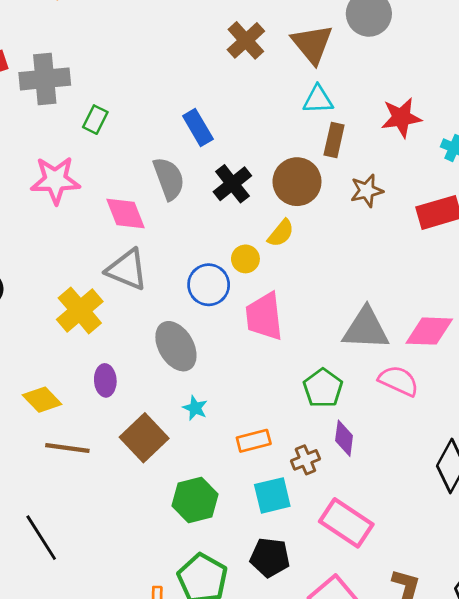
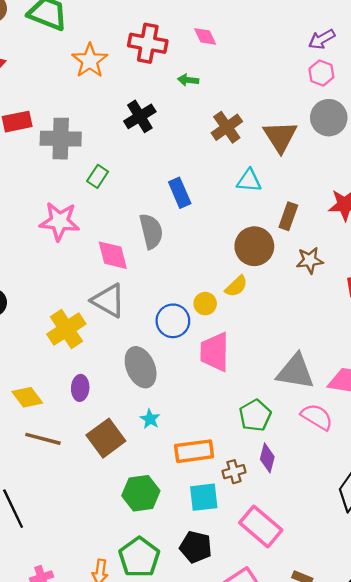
cyan triangle: (318, 100) -> (249, 181), moved
black cross: (232, 184) -> (140, 116), moved
orange rectangle: (254, 441) -> (194, 451), size x1.4

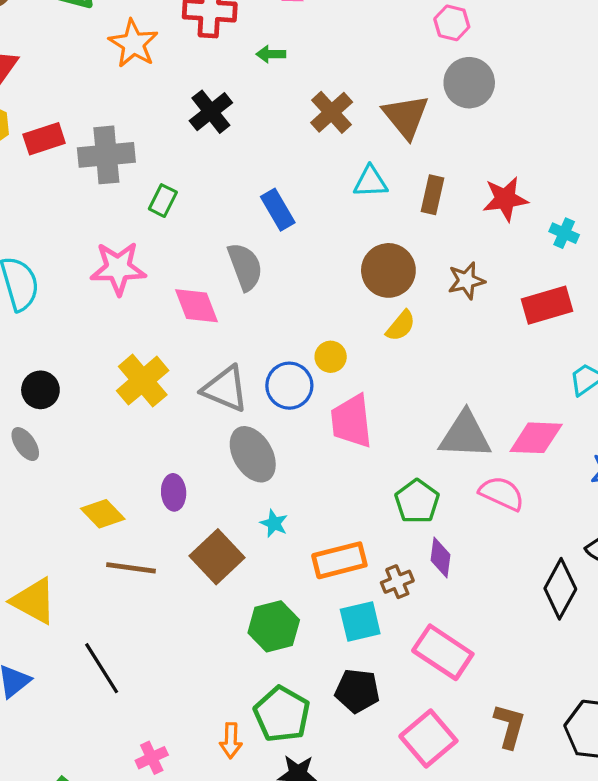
brown rectangle: (288, 216) -> (433, 195), moved
yellow semicircle: (236, 286) -> (401, 326), moved
gray triangle: (108, 301) -> (225, 389), moved
yellow cross: (66, 329) -> (143, 381), moved

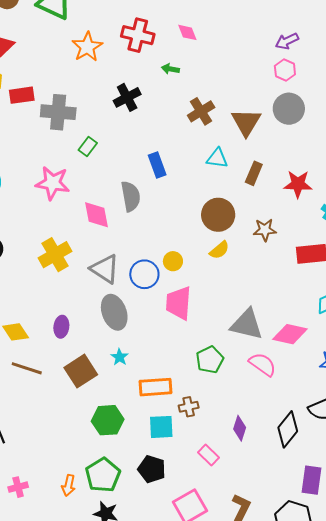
purple diamond: (441, 558) -> (240, 428), moved
pink rectangle: (443, 652) -> (209, 455), size x0.6

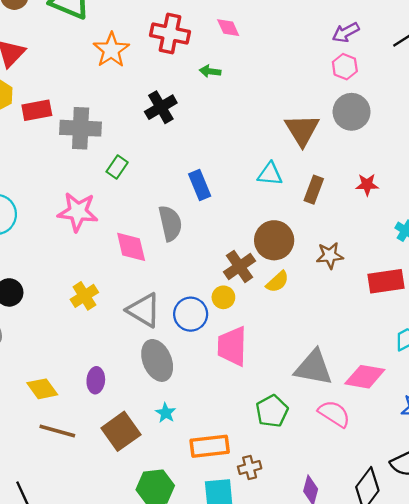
brown cross: (201, 111) -> (239, 266), moved
red star: (298, 184) -> (367, 185), moved, size x0.7
yellow cross: (55, 255) -> (84, 296), size x0.7

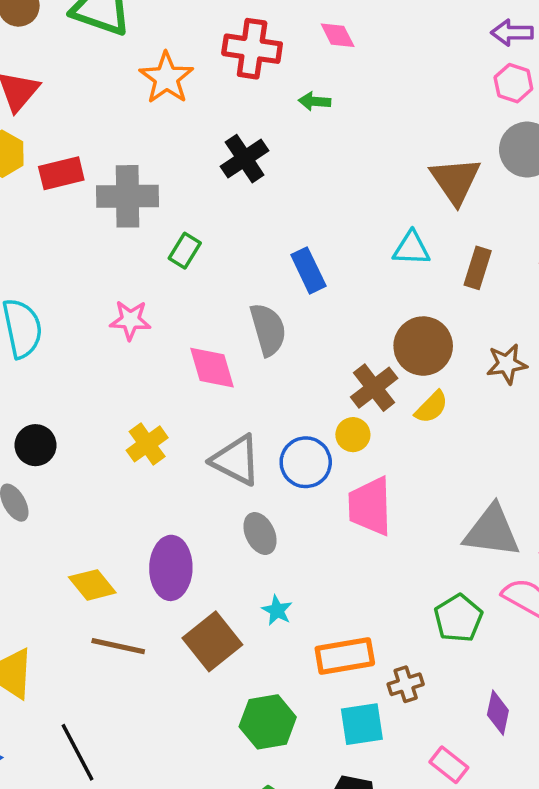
purple arrow: (346, 32) -> (512, 33), turned 32
pink star: (78, 212) -> (130, 320), size x0.7
gray ellipse: (157, 360) -> (260, 534), size x0.7
purple ellipse: (96, 380) -> (171, 568), size x1.6
green pentagon: (272, 411) -> (458, 618), moved

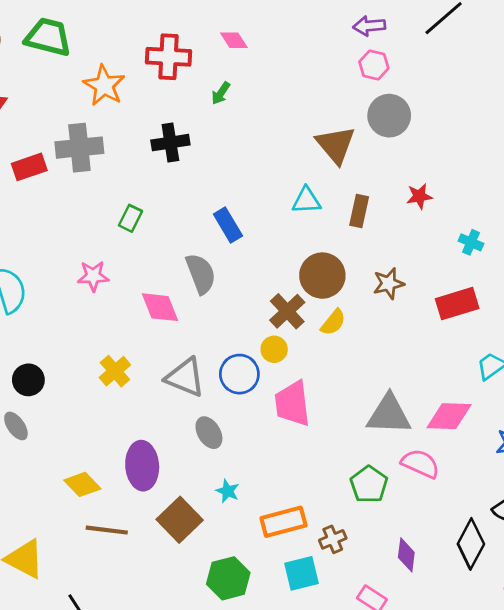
green arrow: (315, 101) -> (221, 93), turned -55
black cross: (245, 159) -> (170, 143), turned 30
gray cross: (127, 196) -> (79, 148), moved

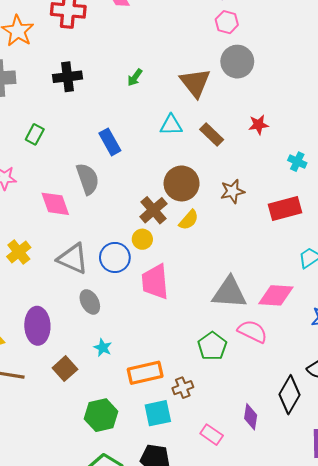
green arrow: (221, 93) -> (135, 77), moved
brown rectangle: (359, 211) -> (212, 135), turned -60
brown square: (180, 520) -> (65, 369), size x0.7
purple diamond: (406, 555) -> (251, 417), moved

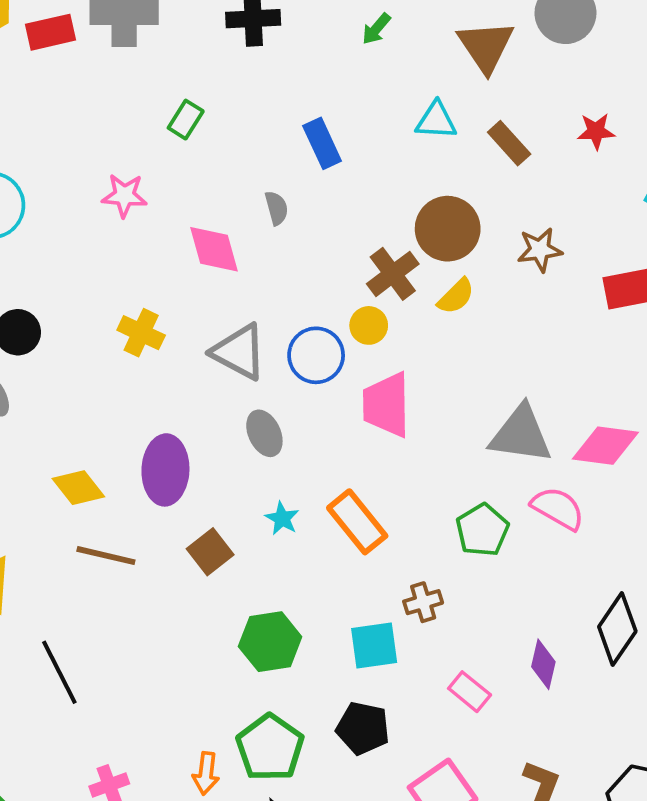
gray semicircle: (88, 179) -> (276, 208), size x0.6
yellow cross: (19, 252) -> (141, 333), turned -30
orange rectangle: (145, 373) -> (357, 522), moved, turned 60

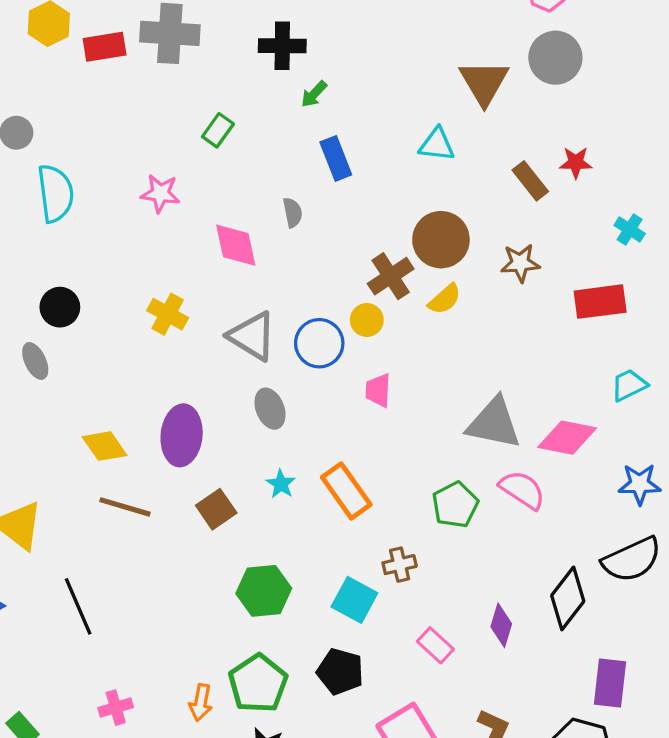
green arrow: (376, 29) -> (314, 94), moved
brown rectangle: (509, 143) -> (530, 181), moved
pink trapezoid: (386, 405) -> (378, 390), size x0.6
cyan square: (374, 646) -> (354, 600), turned 33

